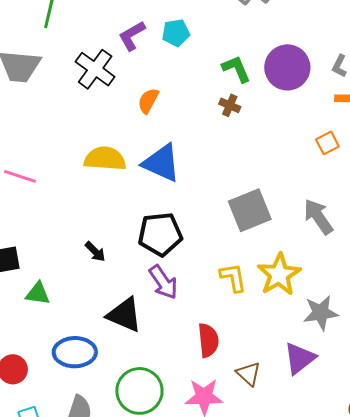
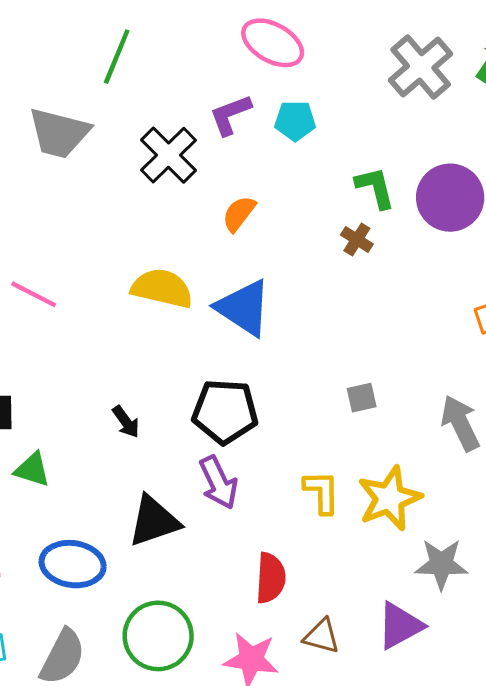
gray square: (250, 210) -> (362, 398), size x0.5
black triangle: (124, 315) -> (154, 521), turned -51
brown triangle: (249, 374) -> (322, 636), turned -36

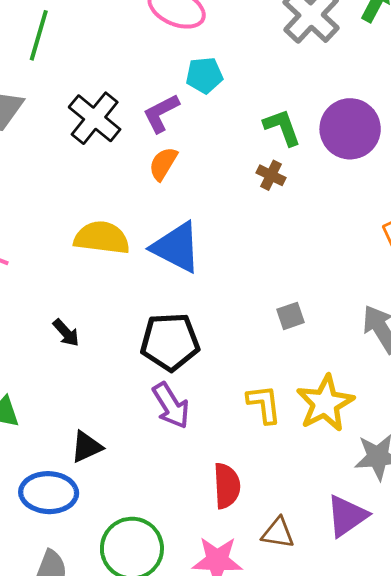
purple L-shape: (230, 115) -> (161, 113), moved
black arrow: (126, 422) -> (66, 333), moved
black triangle: (154, 521) -> (86, 447), moved, size x0.7

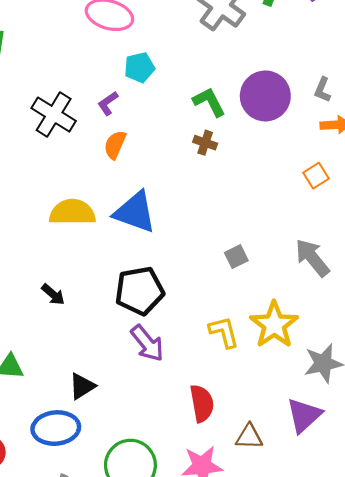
purple L-shape: (161, 113) -> (108, 103), size x0.7

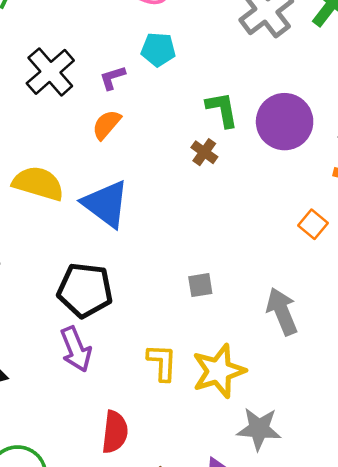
orange square: (316, 176) -> (313, 224), turned -35

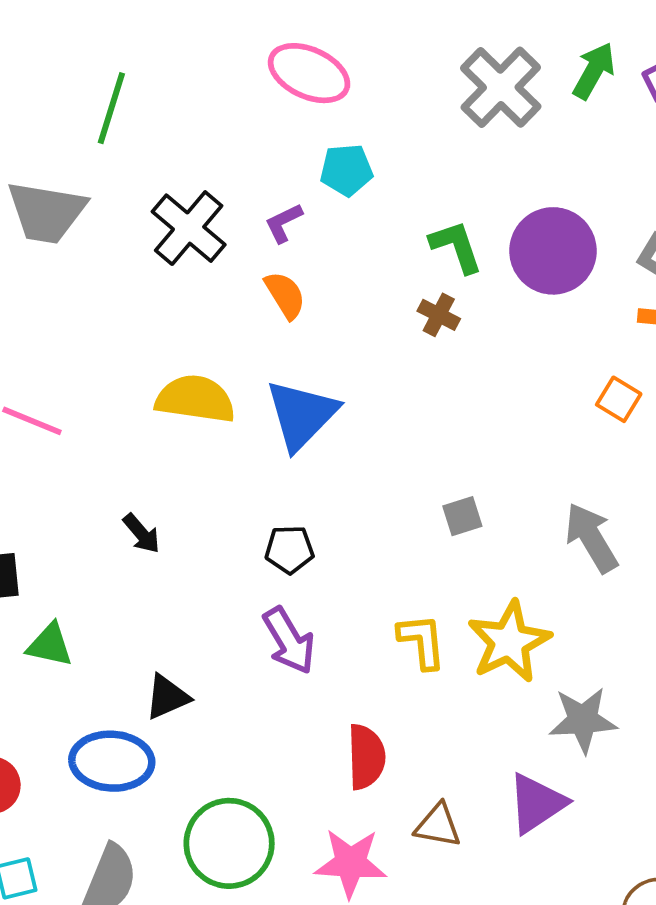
orange semicircle: (106, 125) -> (285, 295), turned 116
blue triangle: (106, 204) -> (302, 415), turned 46
black pentagon: (85, 290) -> (289, 549), size x0.6

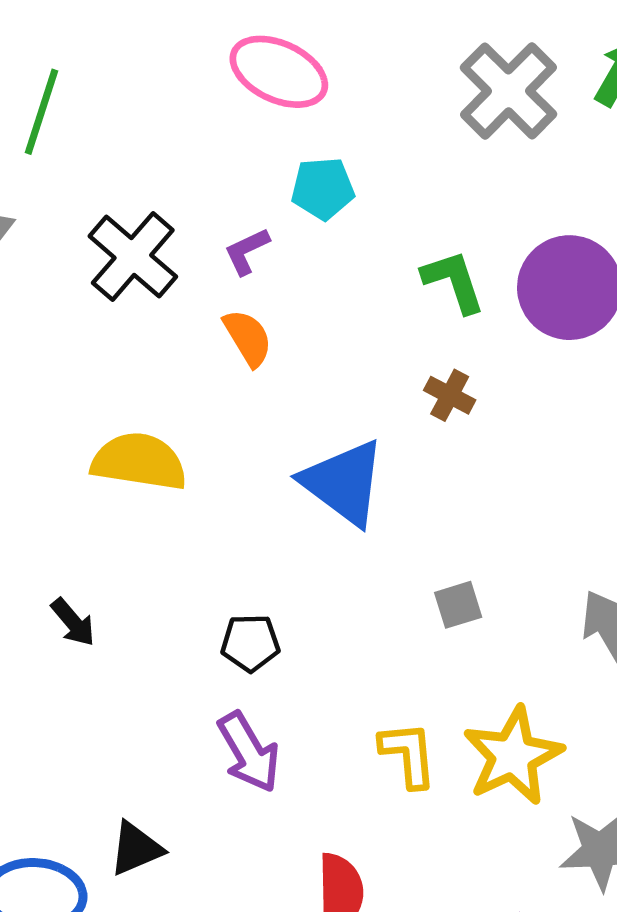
brown cross: (439, 315) -> (450, 395), moved
blue triangle: (302, 415) -> (344, 483), moved, turned -38
black triangle: (167, 697) -> (136, 848), moved

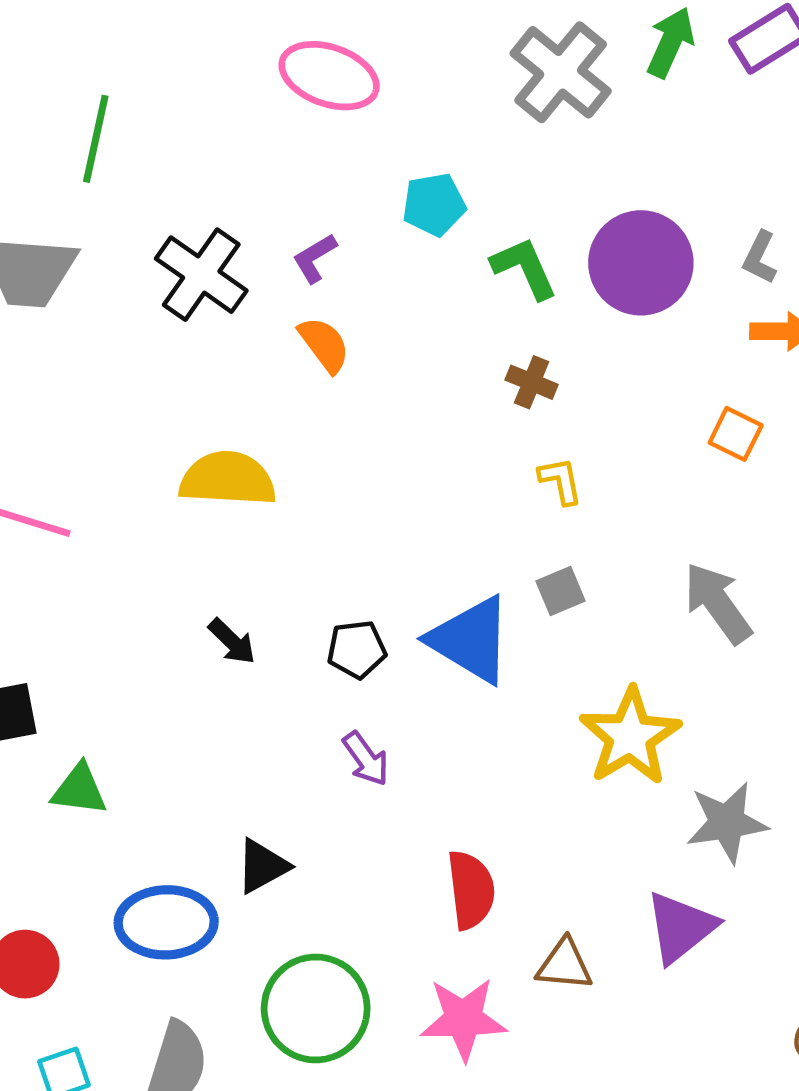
cyan pentagon: (323, 189) -> (434, 205), moved
blue triangle: (344, 483) -> (471, 640), moved
black arrow: (73, 622) -> (232, 641), moved
purple arrow: (249, 752) -> (366, 759), size x0.7
yellow L-shape: (408, 754) -> (560, 481), moved, size x0.7

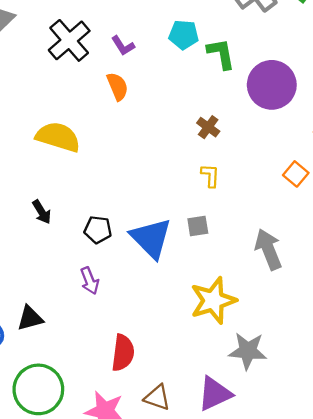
purple L-shape: (315, 258) -> (123, 46), turned -105
green L-shape: (524, 268) -> (221, 54), moved

